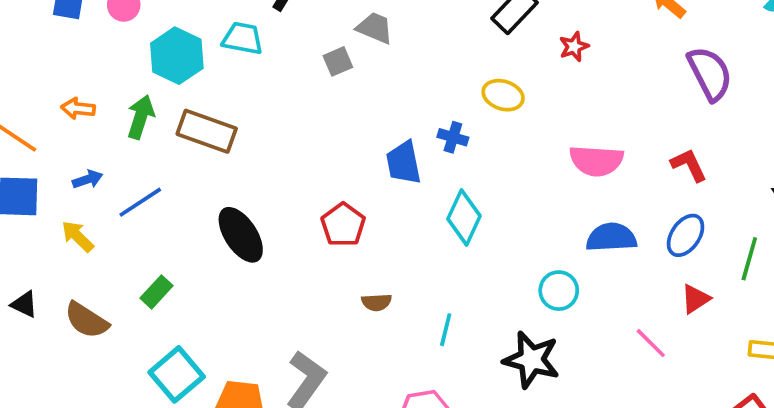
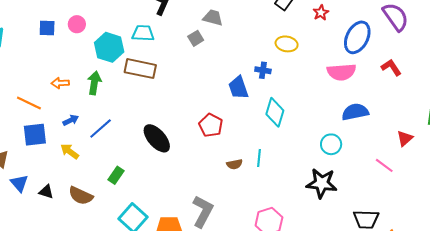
brown rectangle: (207, 131) -> (140, 69), moved
blue ellipse: (686, 235) -> (357, 37), moved, size x1.4
cyan line: (446, 330) -> (259, 158), moved

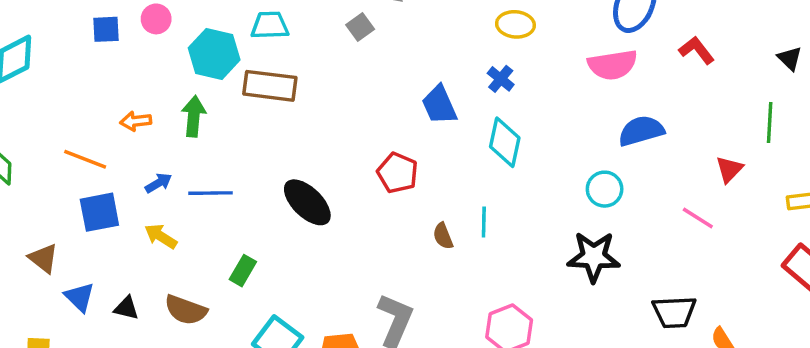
blue cross: (263, 70) -> (501, 79), moved, turned 35
blue line: (101, 128) -> (210, 193), turned 45
brown semicircle: (234, 164) -> (443, 236), turned 84

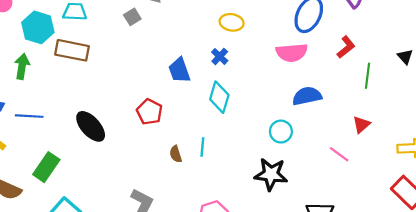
red L-shape: (697, 50) -> (346, 47), turned 85
green line: (770, 122) -> (367, 76), moved
green rectangle: (243, 271) -> (46, 167), size x1.5

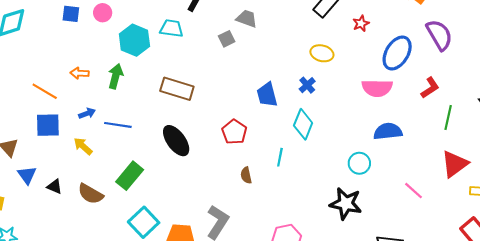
brown rectangle: (72, 50) -> (177, 89), moved
red triangle: (361, 125) -> (455, 164), moved, size x1.6
cyan line: (202, 147) -> (280, 157), moved
brown semicircle: (176, 154) -> (246, 175), moved

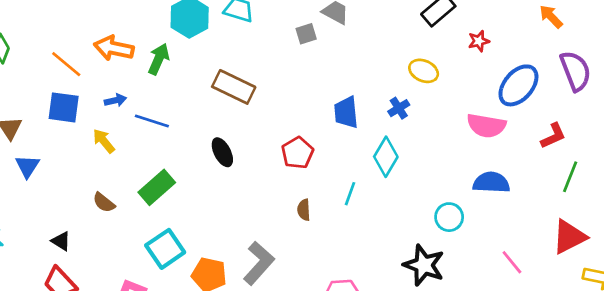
orange arrow: (80, 73) -> (114, 48), size x1.6
black ellipse: (176, 141) -> (222, 152), size x0.7
black triangle: (55, 187) -> (61, 241), moved
brown semicircle: (91, 194) -> (104, 203), size x0.7

